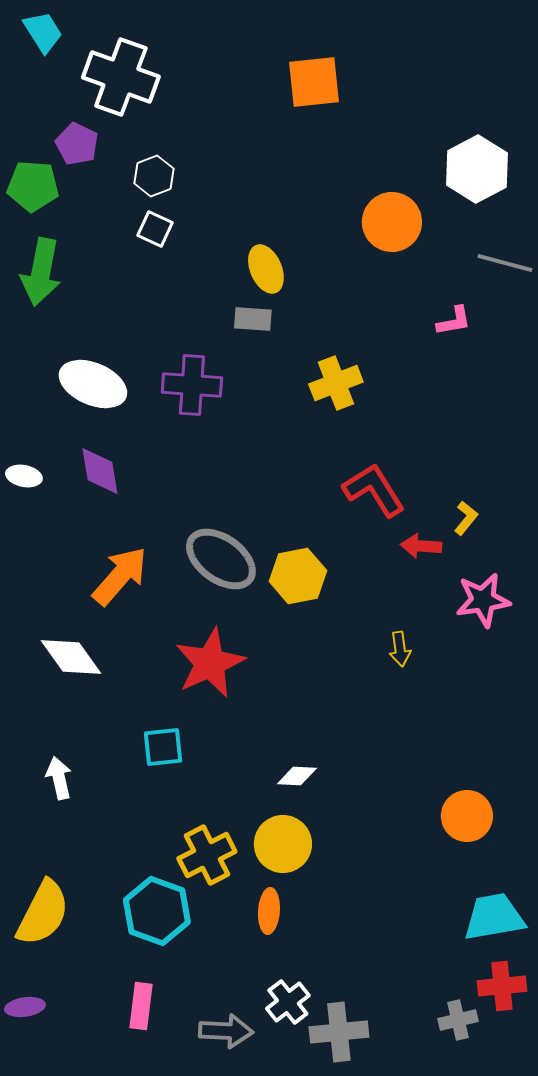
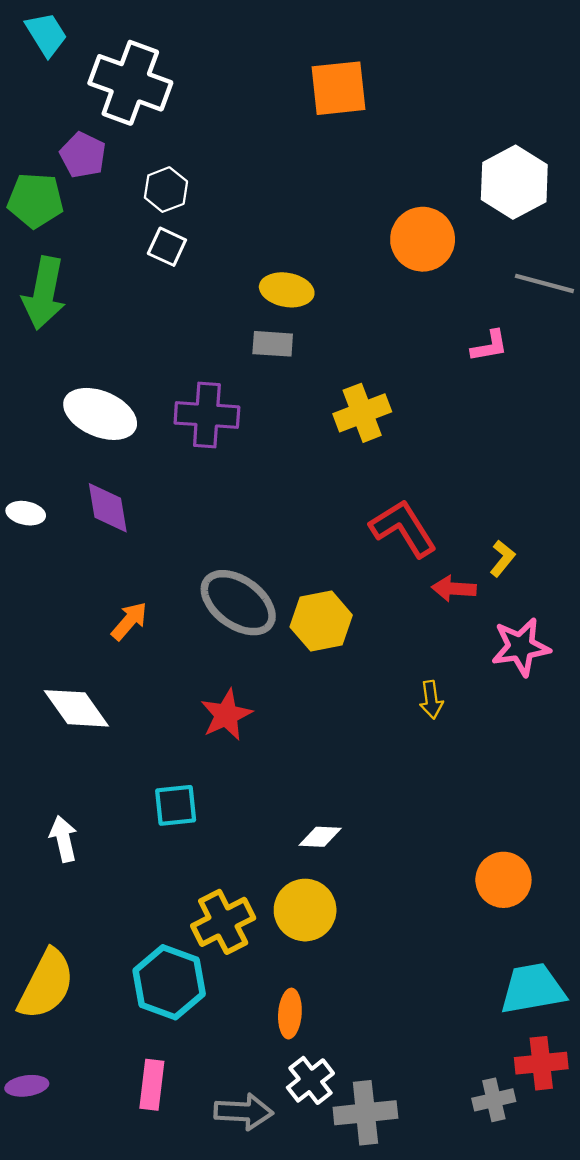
yellow ellipse: (266, 269) -> (287, 290), turned -57
orange arrow: (120, 576) -> (129, 621), size x0.6
red star: (210, 663) -> (226, 715), size x0.7
orange ellipse: (269, 911) -> (290, 1014), moved

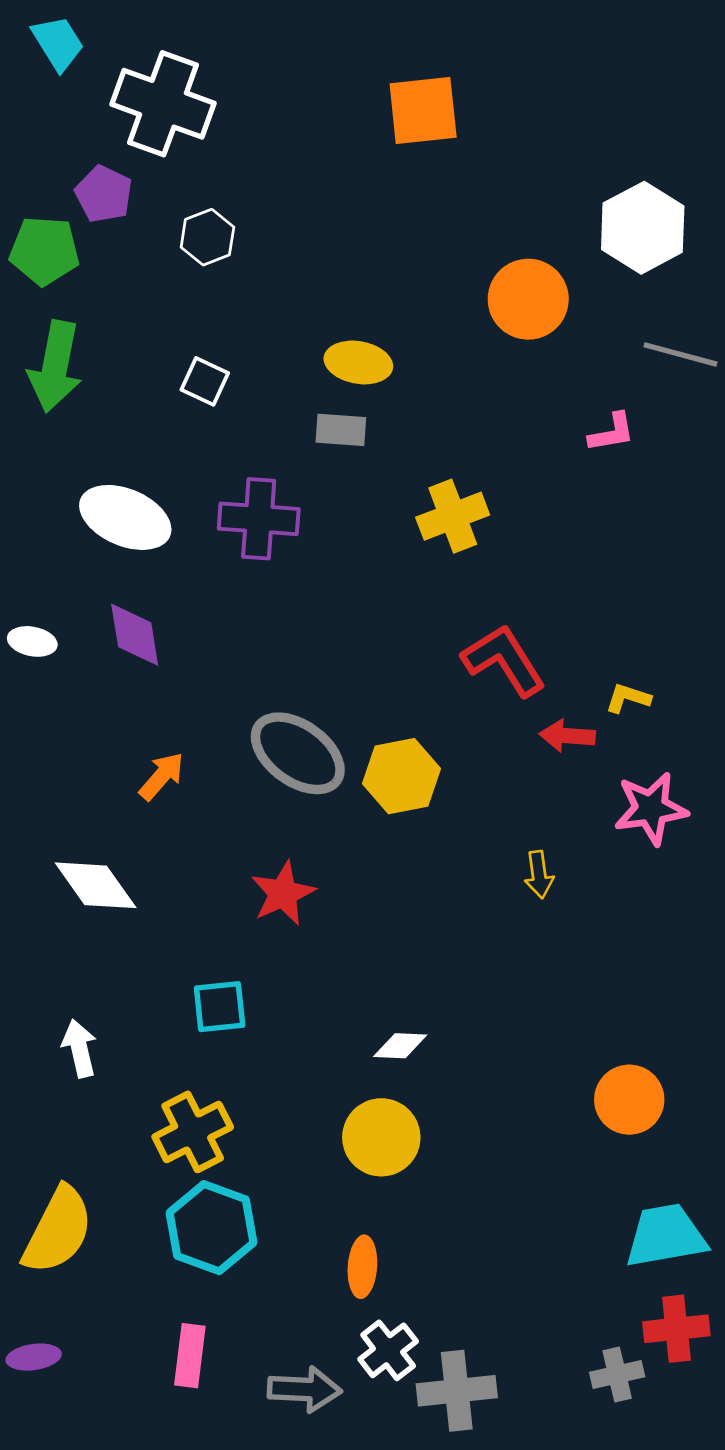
white square: (167, 247) -> (205, 381), moved
yellow L-shape: (502, 558) -> (628, 698), turned -111
yellow cross: (223, 922) -> (193, 1132), moved

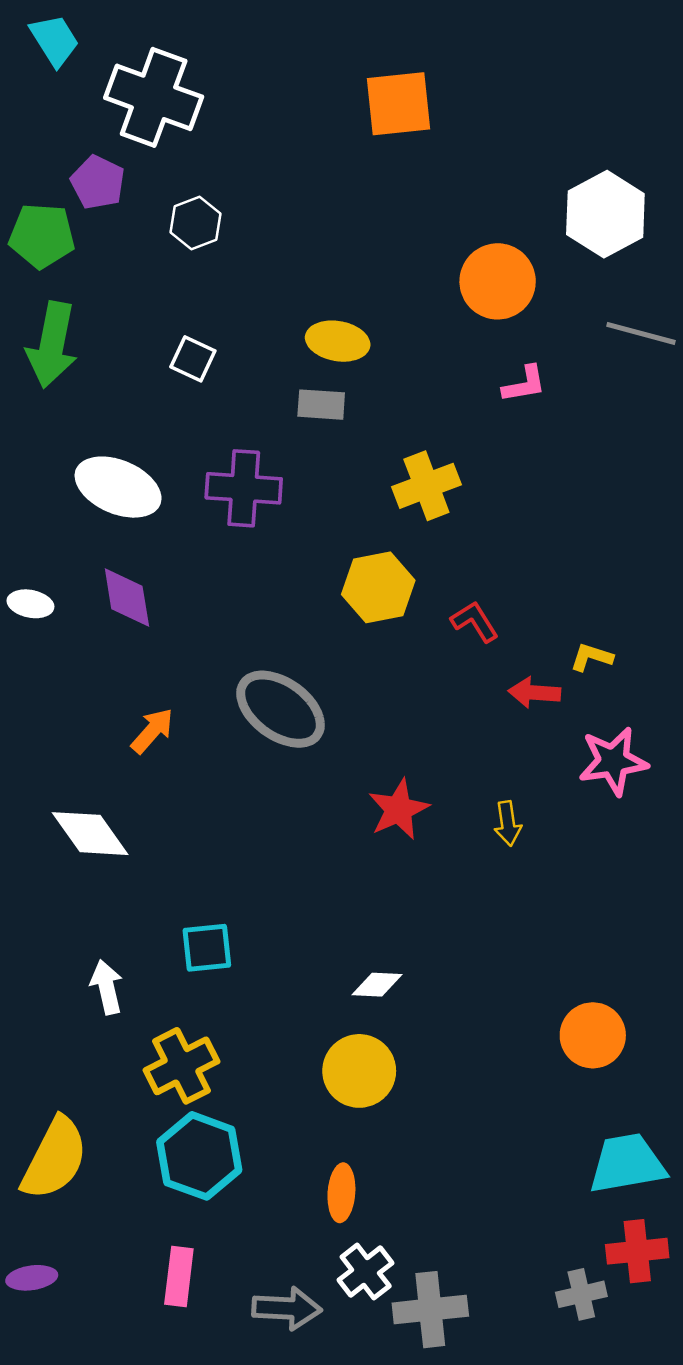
pink L-shape: (612, 433) -> (524, 384), moved
red L-shape: (504, 660) -> (475, 622), size x0.6
yellow hexagon: (402, 776) -> (378, 587), moved
red star: (283, 893) -> (399, 809), moved
white arrow: (79, 1048) -> (107, 987), moved

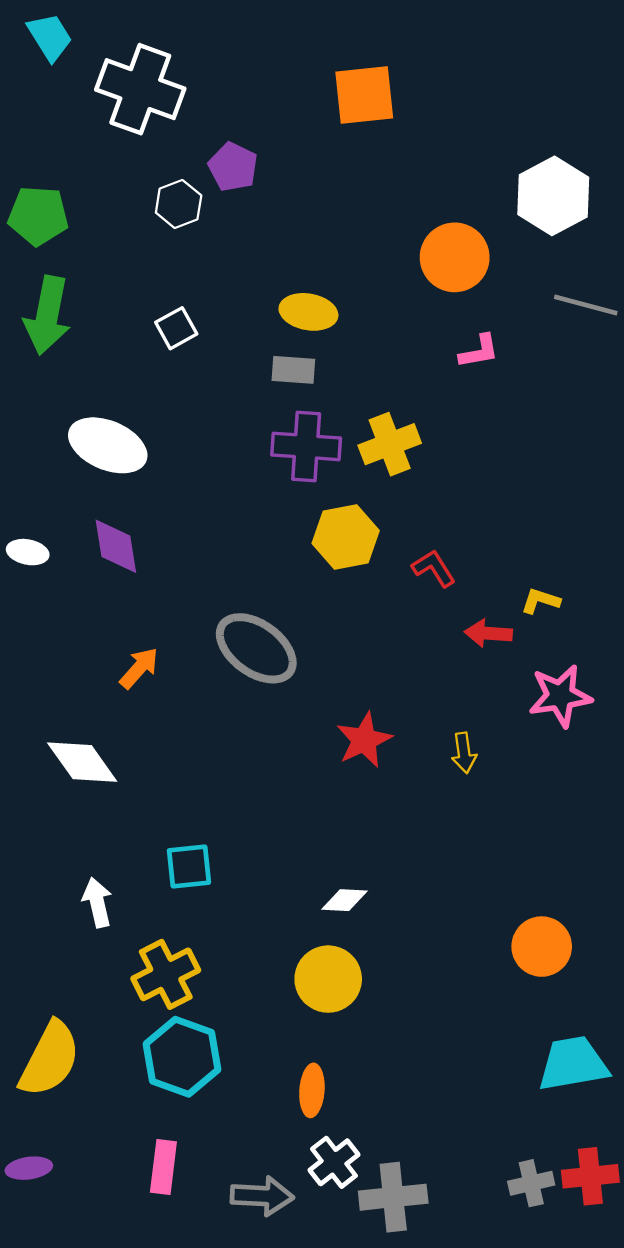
purple pentagon: (98, 182) -> (233, 167), moved
white square: (193, 359) -> (176, 328), turned 36
purple cross: (244, 488) -> (306, 446), moved
red cross: (637, 1251) -> (590, 1176), moved

